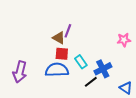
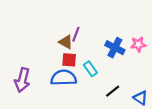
blue cross: (103, 69) -> (115, 48), moved, turned -36
black line: (91, 82) -> (113, 91), moved

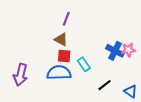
purple line: (76, 34) -> (66, 19), moved
pink star: (138, 44) -> (128, 50), moved
blue cross: (115, 48) -> (115, 51), moved

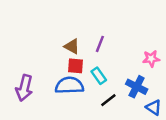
purple line: (66, 19) -> (100, 44), moved
blue cross: (115, 51) -> (137, 87), moved
black line: (105, 85) -> (108, 100), moved

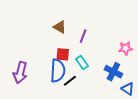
brown triangle: (72, 46) -> (60, 27), moved
blue semicircle: (69, 85) -> (58, 71), turned 95
black line: (108, 100) -> (70, 81), moved

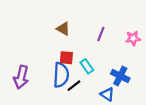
purple line: (83, 36) -> (101, 34), moved
pink star: (126, 48) -> (133, 38), moved
blue triangle: (128, 89) -> (107, 94), moved

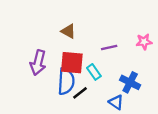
purple line: (101, 34) -> (109, 48), moved, turned 56
red square: (66, 58) -> (72, 63), size x1.5
purple arrow: (21, 77) -> (38, 63), moved

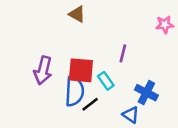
brown triangle: (68, 31) -> (77, 14), moved
pink star: (144, 42) -> (165, 25), moved
purple line: (109, 48) -> (123, 53), turned -63

